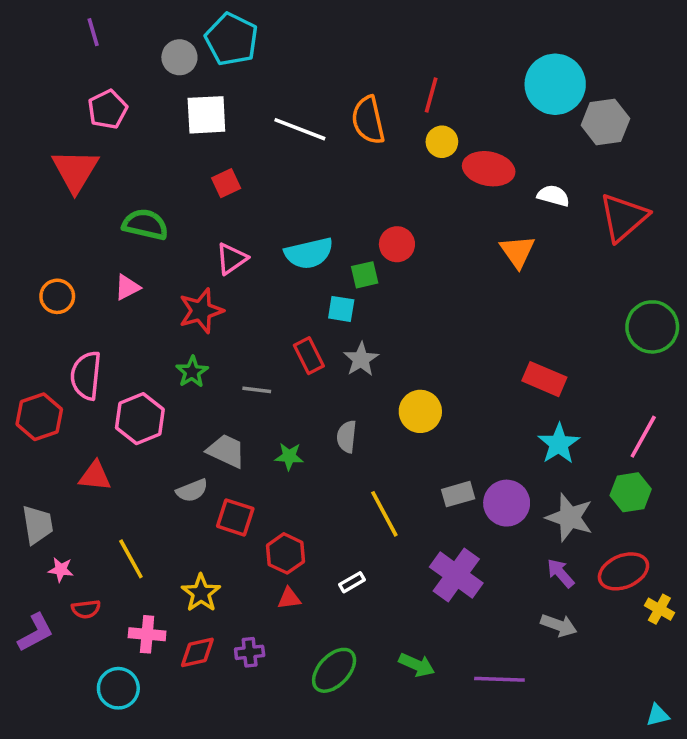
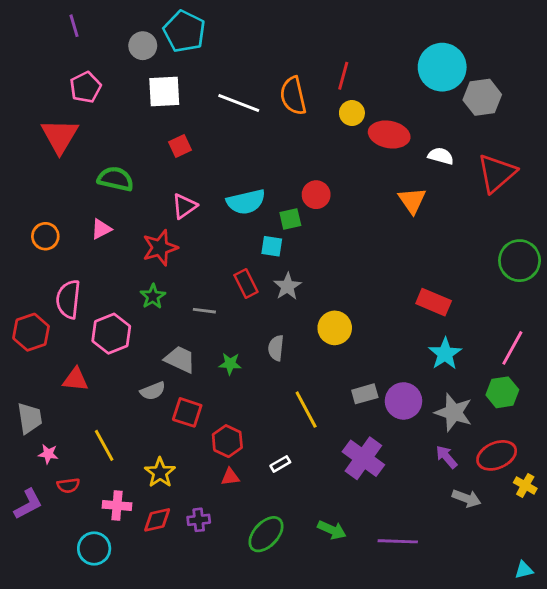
gray arrow: (559, 625) -> (467, 498), moved

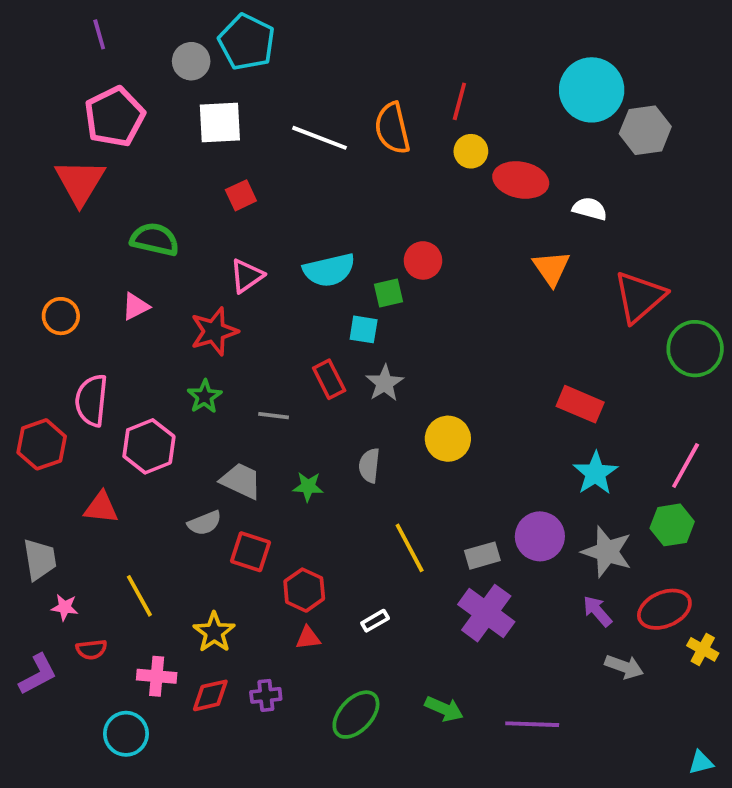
pink pentagon: (85, 87) -> (114, 117), size x1.4
red triangle: (497, 173) -> (640, 297), moved
gray rectangle: (365, 394) -> (482, 556), moved

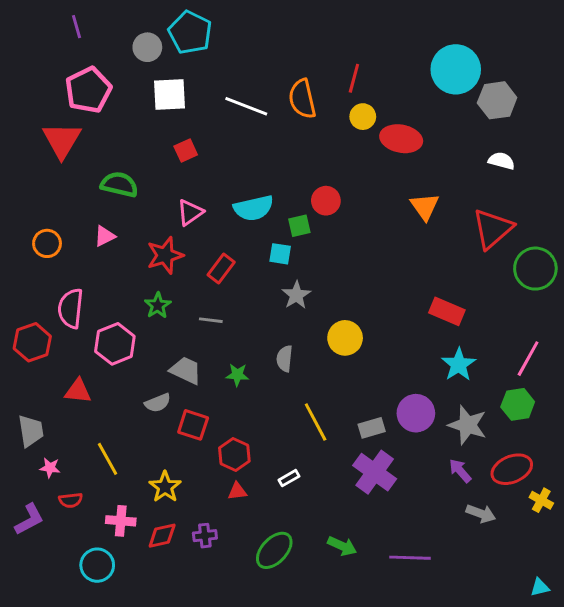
white semicircle: (590, 209) -> (501, 161), moved
red rectangle: (329, 379) -> (221, 269), moved, turned 64

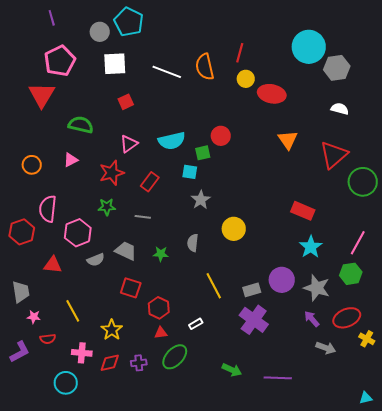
green star: (158, 305) -> (107, 207), turned 30
gray semicircle: (158, 403) -> (96, 260), moved
green ellipse: (274, 550) -> (175, 357), moved

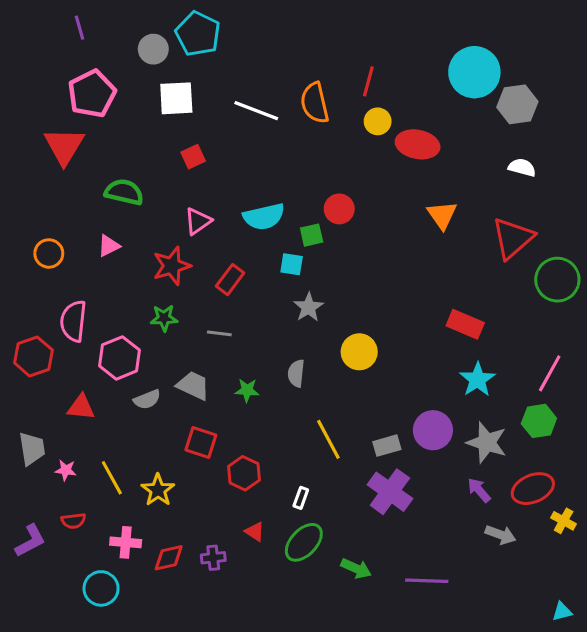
pink star: (34, 317) -> (66, 470), moved
white rectangle: (196, 324) -> (301, 498), turned -40
yellow star: (112, 330) -> (158, 490), moved
red triangle: (161, 333) -> (255, 532), moved, turned 40
green ellipse: (175, 357) -> (304, 542), moved

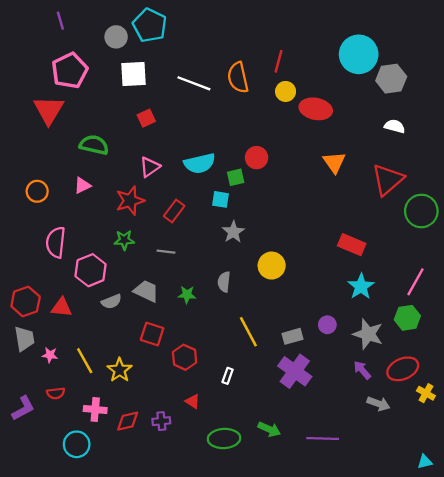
red hexagon: (33, 356) -> (26, 302), moved
purple circle: (433, 430) -> (327, 325), size x0.6
green ellipse: (304, 542) -> (224, 439), moved, turned 44

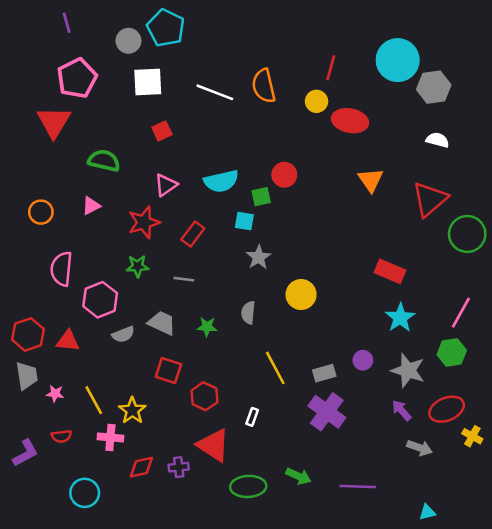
red line: (279, 61) -> (331, 68), moved
red triangle: (193, 401) -> (213, 445), size x2.0
pink cross: (95, 409) -> (110, 437), moved
cyan triangle: (425, 462) -> (427, 512), moved

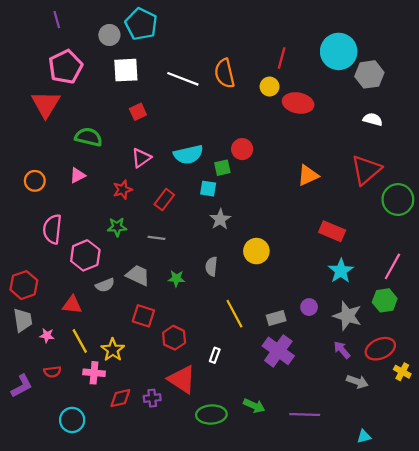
orange triangle: (371, 180) -> (308, 175), moved, turned 40
red star: (144, 222) -> (123, 190), size x0.7
red triangle: (68, 341) -> (72, 305), moved

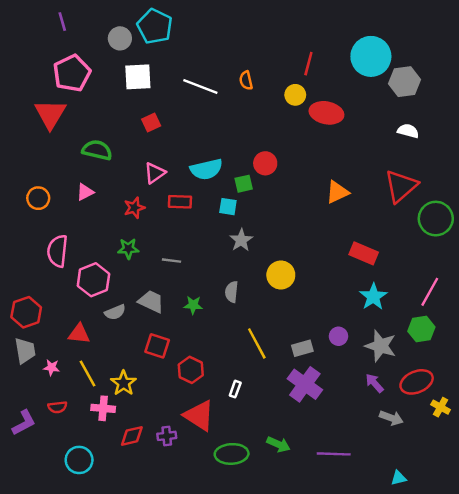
orange semicircle: (225, 73) -> (246, 80), size x0.6
red rectangle: (164, 200) -> (180, 202), moved, turned 55

